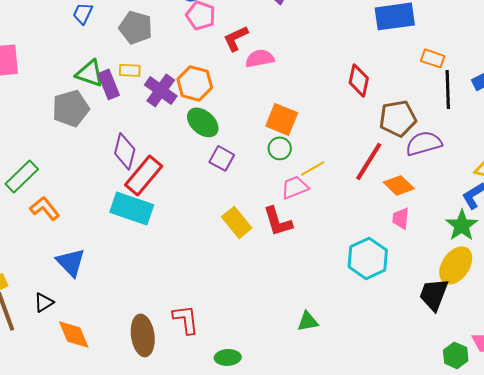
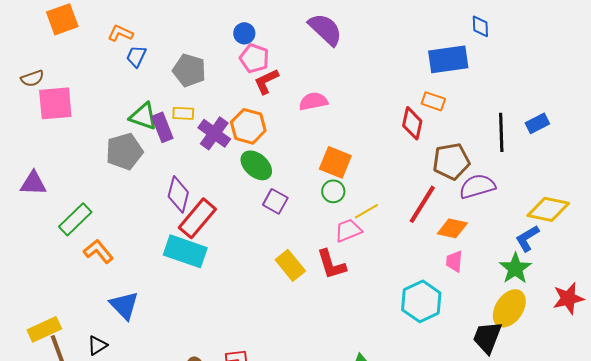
red L-shape: (236, 38) -> (266, 81), moved
orange rectangle: (433, 58) -> (433, 101), moved
orange diamond: (399, 185) -> (452, 228), turned -32

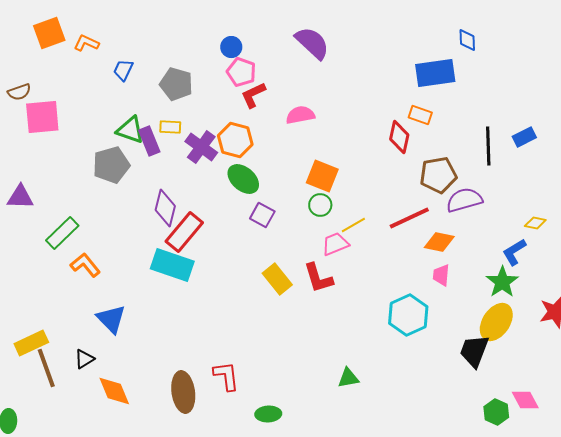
orange L-shape: (120, 33) -> (86, 43), moved
red line: (422, 204) -> (409, 218), turned 33
yellow diamond: (548, 209) -> (535, 223), size x0.5

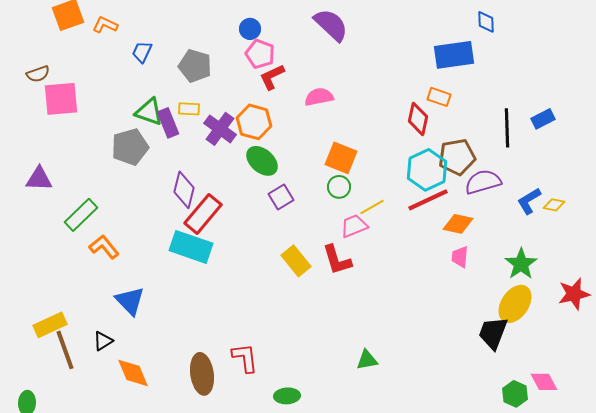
purple square: (262, 215) -> (281, 197), turned 30
blue L-shape: (514, 252) -> (529, 201), moved
cyan hexagon: (408, 315) -> (427, 170), moved

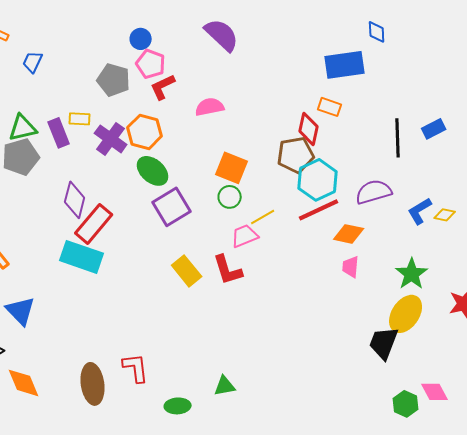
gray pentagon: (195, 66) -> (114, 80), moved
green triangle: (149, 112) -> (23, 128), moved, turned -32
brown pentagon: (457, 157) -> (296, 155), moved
purple square: (281, 197) -> (172, 207), size x1.5
green triangle: (367, 360) -> (225, 386), moved

